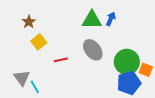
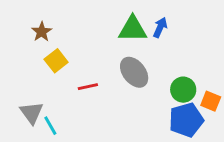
green circle: (127, 62) -> (183, 90), size x0.7

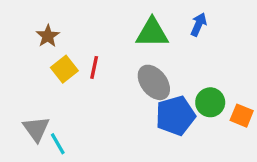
blue arrow: (160, 27) -> (199, 24), moved
red line: (88, 87) -> (94, 67), moved, turned -66
blue pentagon: (186, 120) -> (175, 116), moved

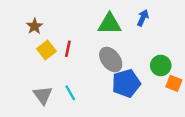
green circle: (210, 102) -> (161, 65), moved
gray triangle: (36, 129) -> (43, 95), moved
cyan line: (58, 144) -> (70, 93), moved

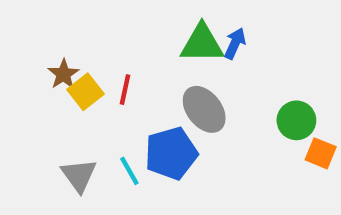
blue arrow: (143, 18) -> (235, 43), moved
brown star: (35, 26) -> (63, 74), moved
blue pentagon: (126, 83) -> (171, 153), moved

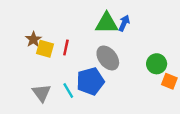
yellow square: (85, 92) -> (45, 49), turned -36

